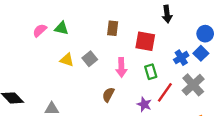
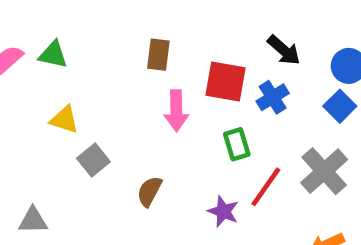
black arrow: (167, 14) -> (284, 50), moved, turned -42
blue cross: (181, 58) -> (273, 97), moved
gray square: (90, 59) -> (93, 160), moved
pink arrow: (121, 67) -> (176, 111), moved

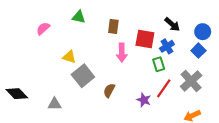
green triangle: (53, 55) -> (79, 17), moved
green rectangle: (237, 144) -> (159, 64), moved
gray square: (93, 160) -> (83, 76), size x1.5

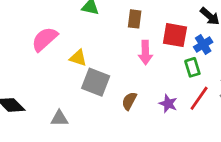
pink semicircle: (43, 29) -> (45, 39), moved, size x1.5
gray square: (83, 76) -> (96, 82), turned -30
purple star: (144, 100) -> (168, 104), moved

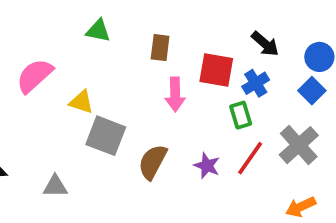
brown semicircle: (129, 101) -> (153, 162), size x1.4

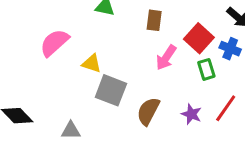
red square: (216, 70) -> (199, 38), turned 32
blue cross: (256, 83) -> (230, 49), turned -36
pink arrow: (175, 94) -> (166, 58), turned 35
green rectangle: (241, 115) -> (206, 69), moved

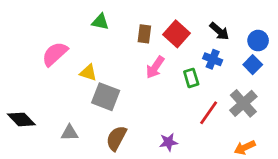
red square: (199, 38) -> (177, 34), moved
brown semicircle: (148, 111) -> (116, 138), moved
purple star: (191, 114) -> (168, 142), moved, turned -30

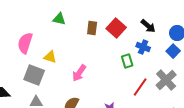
pink semicircle: (55, 54) -> (25, 43), turned -30
pink arrow: (155, 67) -> (79, 73), moved
gray square: (106, 97) -> (34, 75), moved

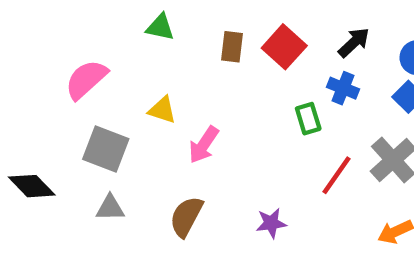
black arrow: (148, 26) -> (354, 42), turned -84
pink semicircle: (25, 43) -> (86, 79), turned 30
yellow triangle: (50, 57) -> (162, 110), moved

